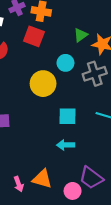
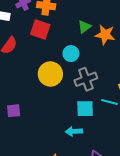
gray cross: (95, 74) -> (86, 79), moved
cyan square: (67, 116) -> (85, 109), moved

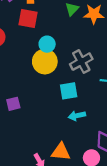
cyan circle: (71, 54) -> (47, 44), moved
cyan square: (85, 109) -> (69, 91), moved

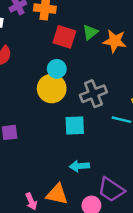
red square: (28, 18) -> (64, 37), moved
cyan arrow: (77, 116) -> (79, 166), moved

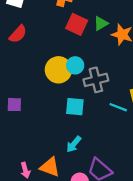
cyan circle: (57, 69) -> (75, 65), moved
cyan arrow: (79, 166) -> (74, 144), turned -54

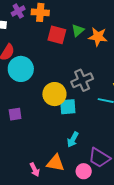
cyan circle: (75, 65) -> (21, 69), moved, size x1.6
yellow circle: (58, 70) -> (54, 94), moved

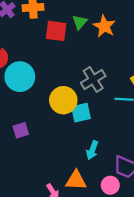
orange star: (98, 37) -> (104, 26), turned 30

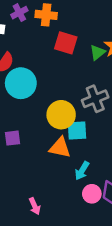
green triangle: (80, 22) -> (97, 52), moved
orange triangle: (76, 180) -> (60, 148), moved
pink circle: (110, 185) -> (92, 194), moved

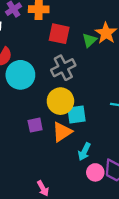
gray cross: (95, 99) -> (63, 68), moved
purple square: (12, 138) -> (35, 125), moved
orange triangle: (60, 148) -> (62, 132), turned -40

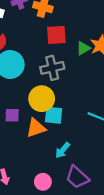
red square: (59, 34) -> (56, 35), turned -30
cyan arrow: (84, 152) -> (63, 150), moved
pink circle: (95, 172) -> (43, 182), moved

